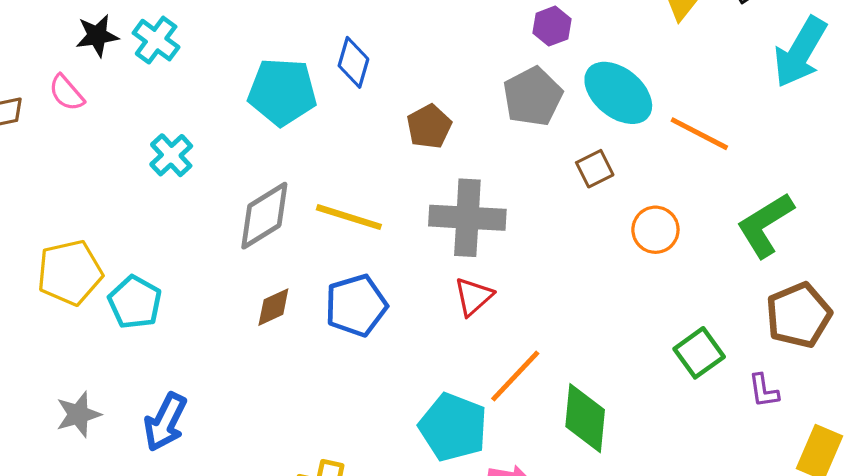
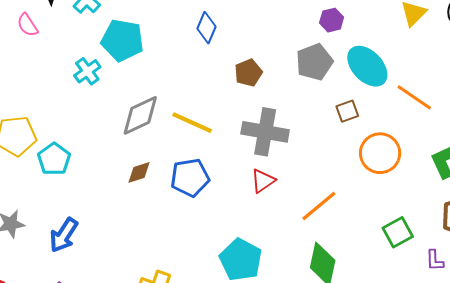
cyan pentagon: (282, 92) -> (122, 40), moved
orange circle: (655, 230) -> (380, 153), size x1.4
orange line: (515, 376) -> (319, 206), moved

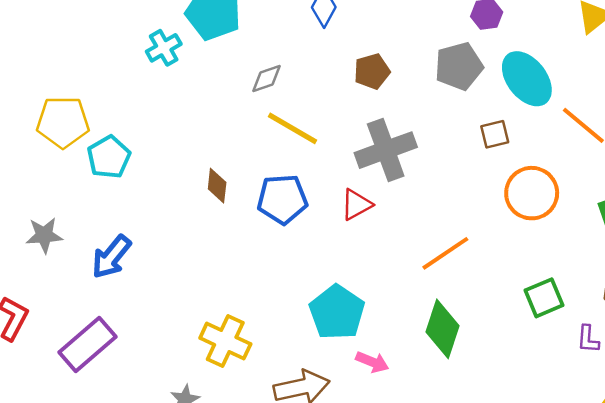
gray diamond: (140, 115) -> (266, 78), moved, size x0.6
gray cross: (265, 132) -> (386, 150), turned -36
brown diamond: (139, 172) -> (217, 186), turned -72
red triangle: (263, 181) -> (356, 204), moved

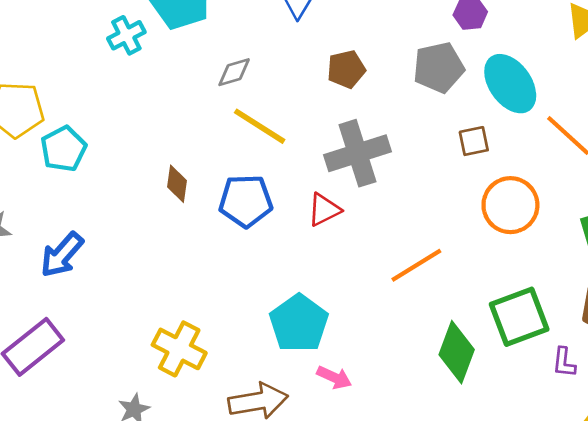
green square: (544, 298) -> (519, 317), size x1.4
green diamond: (443, 329) -> (457, 352), moved

